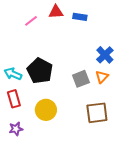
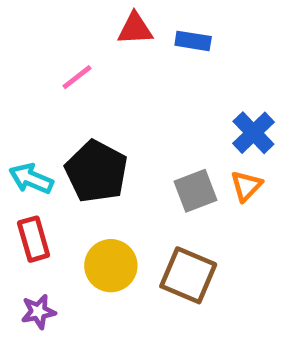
pink line: (31, 21) -> (77, 77), moved
brown square: (97, 113) -> (188, 275), moved, turned 30

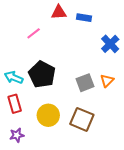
blue cross: (253, 133) -> (110, 44), moved

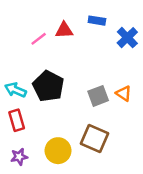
red triangle: (59, 12) -> (64, 30), moved
blue cross: (110, 44) -> (127, 38), moved
orange triangle: (107, 81) -> (124, 94), turned -40
yellow circle: (48, 115) -> (58, 151), moved

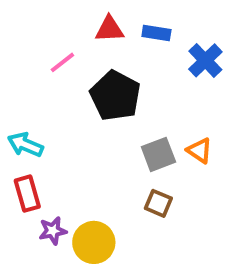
red triangle: (64, 30) -> (109, 29), moved
black pentagon: (48, 86) -> (115, 96), moved
brown square: (94, 138) -> (158, 203), moved, size x0.6
purple star: (19, 157) -> (53, 231), moved

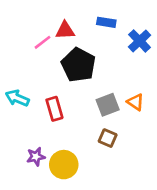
red triangle: (109, 29) -> (65, 30), moved
red rectangle: (27, 194) -> (54, 109), moved

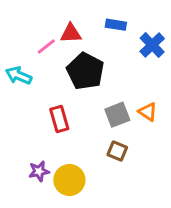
cyan arrow: (17, 98) -> (19, 75), moved

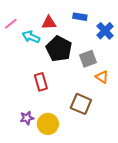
pink line: (46, 46) -> (11, 24), moved
cyan arrow: (19, 75) -> (31, 37), moved
gray square: (117, 115) -> (88, 59), moved
brown square: (117, 151) -> (81, 104), size x1.5

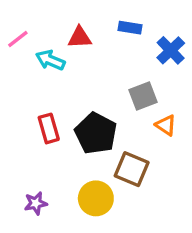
black pentagon: (59, 49) -> (96, 133), moved
red rectangle: (41, 82) -> (49, 128), moved
purple star: (27, 118) -> (36, 203), moved
yellow circle: (48, 124) -> (96, 198), moved

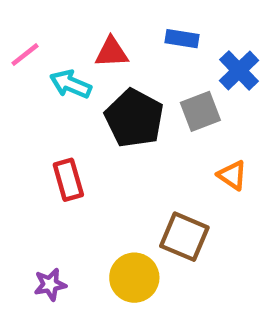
gray square: (143, 96) -> (200, 111), moved
black pentagon: (96, 133) -> (134, 118), moved

